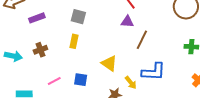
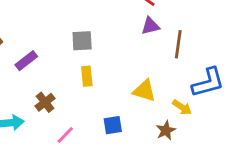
pink line: (54, 81) -> (65, 135), moved

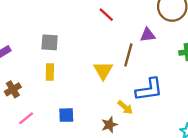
purple triangle: (150, 26) -> (148, 35), moved
yellow triangle: (144, 91) -> (103, 70), moved, turned 36

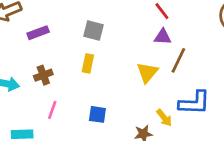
purple triangle: (148, 35) -> (163, 37), moved
pink line: (26, 118) -> (52, 110), turned -42

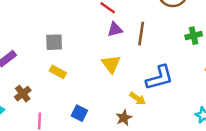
brown line: (178, 60) -> (141, 34), moved
yellow rectangle: (88, 63) -> (58, 72), turned -56
blue square: (97, 114) -> (79, 113), turned 35

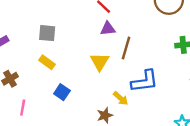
brown line: (141, 34) -> (126, 48), moved
blue square: (79, 113) -> (62, 92), moved

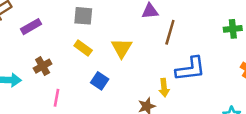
yellow triangle: (100, 62) -> (122, 48), moved
yellow arrow: (121, 98) -> (164, 88), turned 42

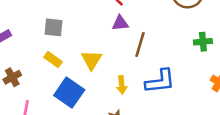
blue square: (100, 81) -> (69, 93), size x1.6
yellow arrow: (164, 88) -> (122, 85), moved

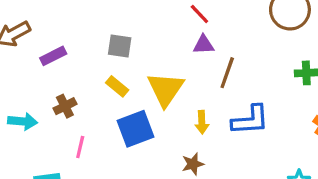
yellow triangle: (92, 60) -> (165, 89), size x1.4
blue square: (69, 93) -> (135, 129), turned 32

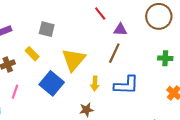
purple triangle: (204, 45) -> (120, 30), moved
yellow rectangle: (117, 86) -> (32, 54), moved
blue square: (135, 129) -> (52, 83), turned -35

